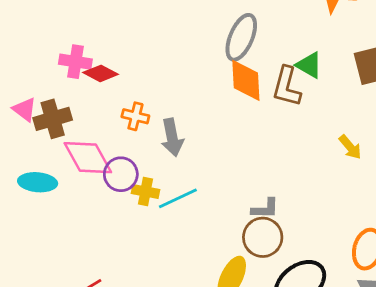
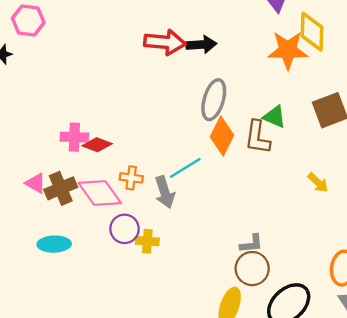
orange diamond: (246, 80) -> (222, 136), turned 36
pink diamond: (88, 158) -> (100, 193), moved
cyan line: (178, 198) -> (185, 168), moved

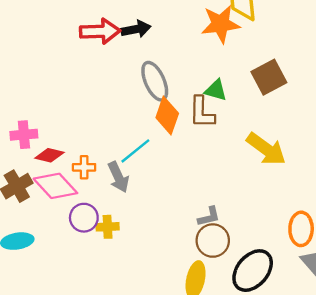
gray ellipse: (214, 100) -> (155, 81), turned -33
red diamond: (97, 145) -> (49, 155), moved
yellow arrow: (318, 183) -> (266, 149), size x1.8

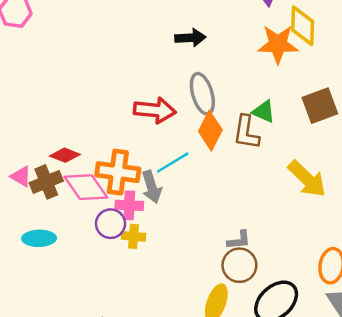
red arrow: (100, 31) -> (155, 110), moved
pink cross: (24, 135) -> (129, 205), moved
red diamond: (49, 155) -> (65, 155), moved
orange cross: (84, 167) -> (118, 172), size x1.8

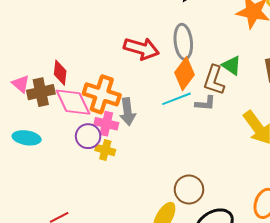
red diamond: (65, 155) -> (60, 73), turned 65
cyan line: (173, 163) -> (176, 99), moved
gray L-shape: (239, 240) -> (205, 103), moved

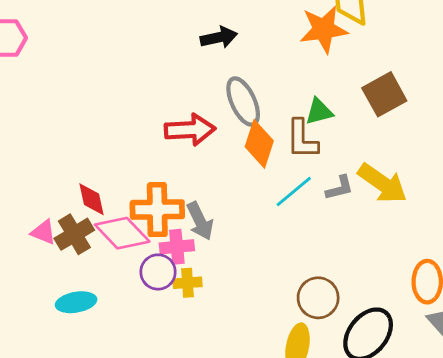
green triangle: (232, 66) -> (319, 112), turned -30
cyan line: (176, 99) -> (294, 192), moved
gray L-shape: (205, 103) -> (340, 188), moved

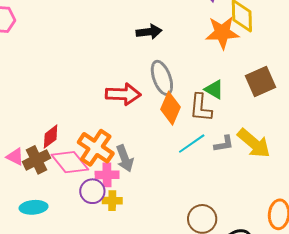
green triangle: (319, 112) -> (214, 89), turned 40
red diamond: (92, 199) -> (51, 137), turned 60
orange cross: (157, 210) -> (96, 148), turned 30

